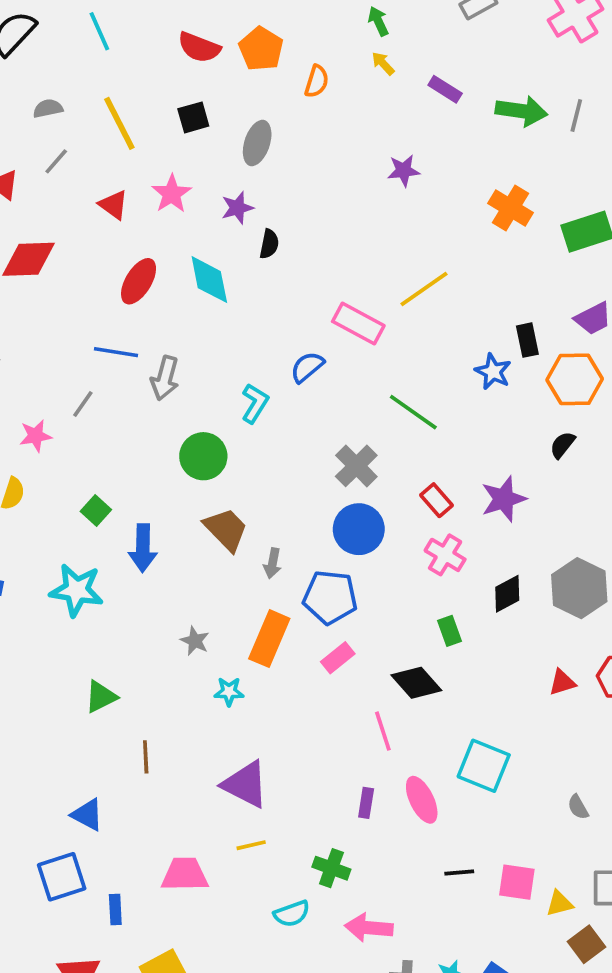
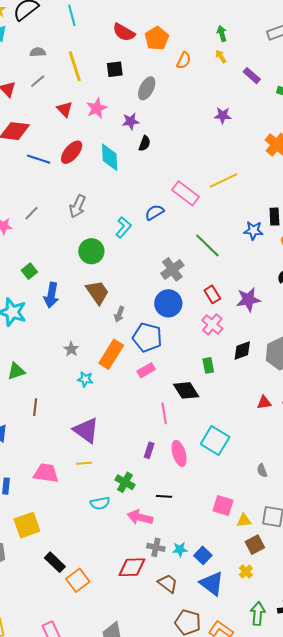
blue line: (116, 352) -> (39, 159), moved
blue star: (493, 372) -> (253, 231), turned -30
black line: (459, 872) -> (164, 496), moved

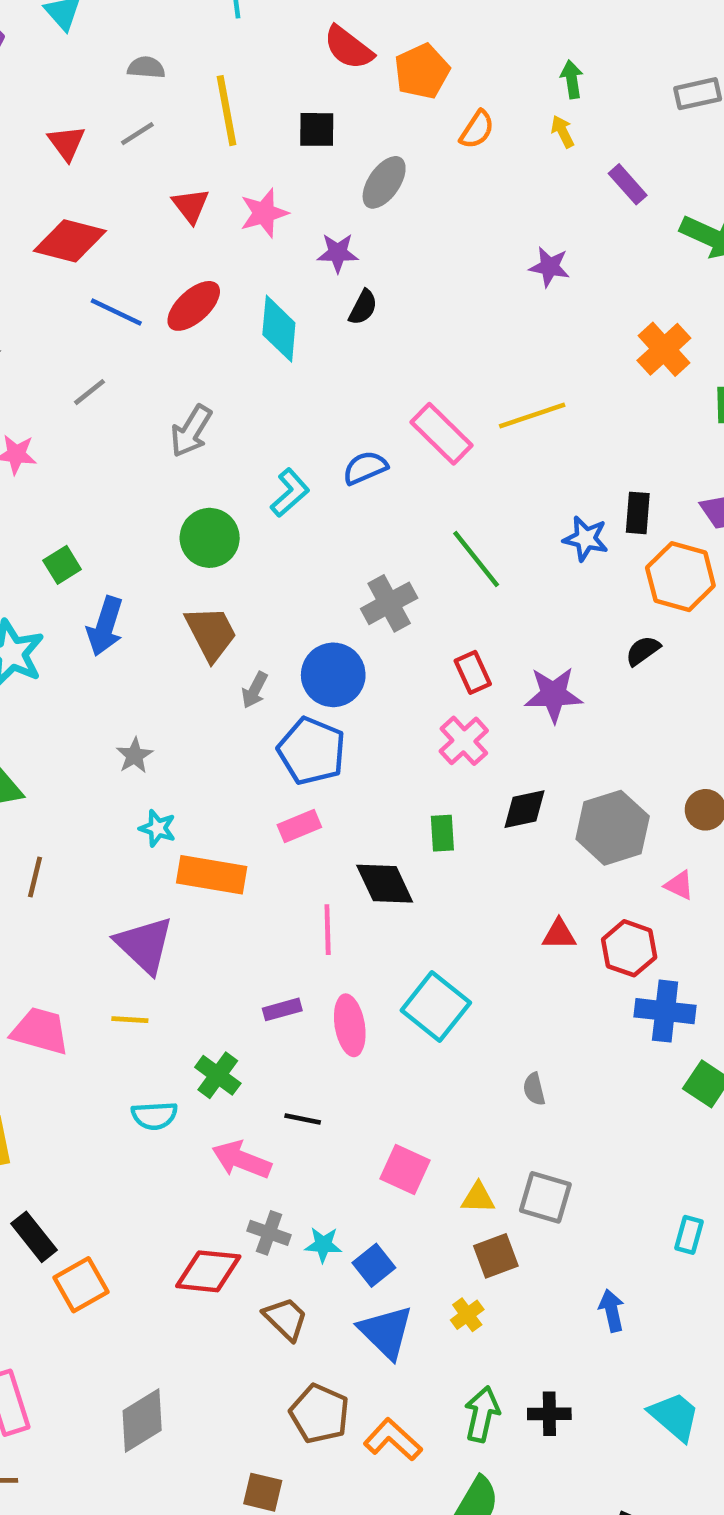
gray line: (31, 213) -> (90, 392), moved
blue circle: (168, 303) -> (333, 675), moved
orange rectangle: (111, 354) -> (212, 875), moved, turned 60
purple rectangle: (149, 450) -> (282, 1009), turned 49
pink square: (223, 505) -> (405, 1170), moved

